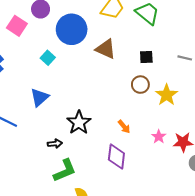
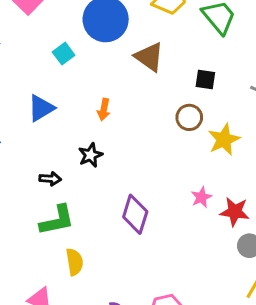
black star: (79, 123) -> (91, 155), size x0.7
orange arrow: (124, 127) -> (104, 110), moved, turned 40

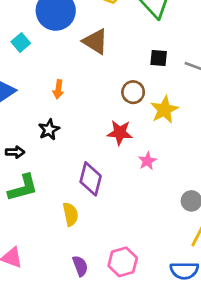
black square: (205, 80) -> (159, 58), moved
red star: (235, 212) -> (120, 133), moved
yellow semicircle: (75, 262) -> (70, 214), moved

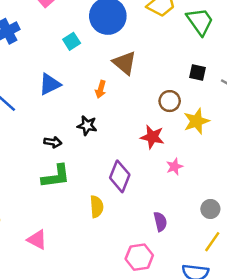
brown triangle: (95, 41) -> (125, 63), moved
black star: (49, 130) -> (87, 125), turned 30
purple semicircle: (80, 266) -> (160, 222), moved

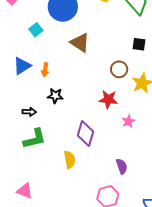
orange arrow: (101, 89) -> (45, 70), moved

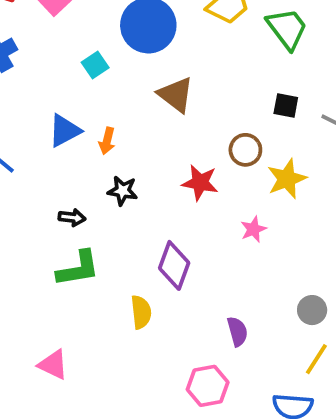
red star: (108, 99) -> (200, 183), moved
pink star: (128, 121) -> (253, 229), moved

